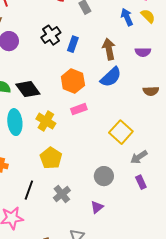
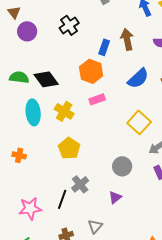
blue rectangle: (73, 44) -> (104, 47), moved
blue semicircle: (111, 77) -> (138, 78), moved
black line: (29, 190) -> (62, 199), moved

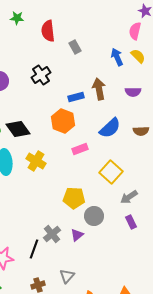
blue rectangle: (104, 47) -> (76, 97), turned 56
pink rectangle: (97, 99) -> (80, 149), moved
yellow pentagon: (69, 148) -> (74, 198), moved, turned -30
purple triangle: (115, 197) -> (77, 235), moved

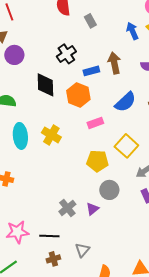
black cross: (41, 75) -> (66, 54), moved
black diamond: (18, 129) -> (45, 85), moved, turned 35
yellow pentagon: (74, 198) -> (97, 161), moved
black line: (34, 249) -> (49, 236), moved, turned 72

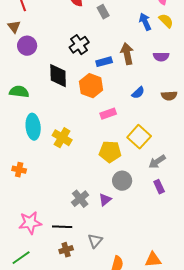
blue semicircle: (125, 102) -> (138, 93), size x0.6
yellow cross: (51, 135) -> (62, 138), moved

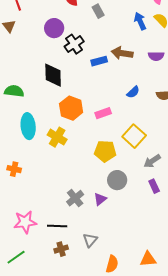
purple circle: (27, 46) -> (54, 28), moved
brown arrow: (127, 54) -> (122, 53), turned -70
orange hexagon: (91, 86) -> (71, 108), moved

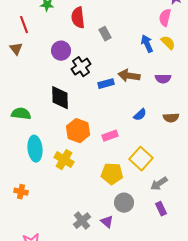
purple triangle: (100, 199) -> (107, 222), turned -40

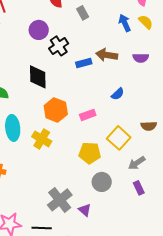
brown semicircle: (171, 118) -> (149, 126), moved
gray cross: (82, 221) -> (60, 200), size x1.4
purple triangle: (107, 222) -> (85, 210), moved

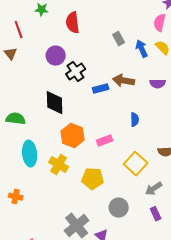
gray rectangle: (83, 13) -> (119, 39), moved
blue semicircle: (118, 94) -> (135, 120), turned -48
yellow pentagon: (90, 153) -> (93, 179), moved

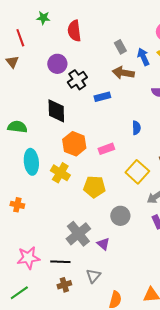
brown arrow: (124, 81) -> (123, 73), moved

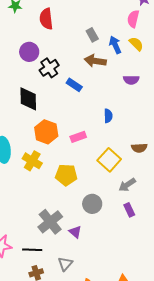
blue rectangle: (102, 97) -> (74, 85), turned 49

